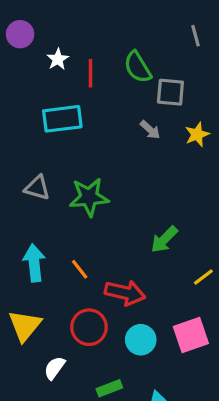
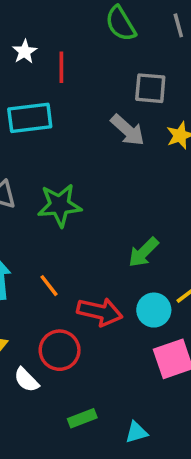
green semicircle: (138, 67) -> (121, 24), moved
gray arrow: (150, 130) -> (128, 130), size x1.5
cyan circle: (141, 340) -> (154, 310), moved
white semicircle: (55, 368) -> (26, 380), moved, turned -80

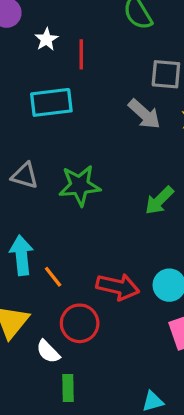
green arrow: (143, 252) -> (159, 200), moved
orange line: (49, 286) -> (53, 277), moved
green rectangle: (82, 418) -> (68, 388), moved, turned -70

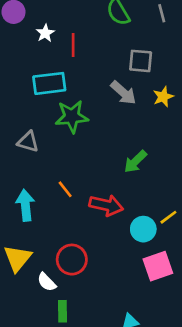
green star: (80, 185) -> (72, 117), moved
orange line: (53, 277) -> (65, 189), moved
red arrow: (118, 287) -> (106, 205), moved

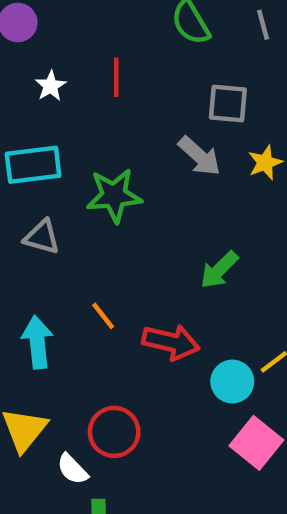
white star: (45, 33) -> (51, 86), moved
cyan rectangle: (49, 83) -> (33, 165), moved
pink square: (158, 266) -> (256, 443), turned -32

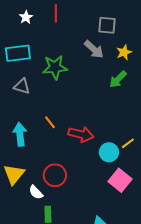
green arrow: (219, 270) -> (118, 79), moved

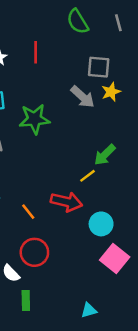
yellow star: (124, 52) -> (111, 92), moved
green arrow: (118, 79) -> (105, 155), moved
orange line: (50, 122) -> (28, 212), moved
yellow line: (128, 143) -> (87, 176), moved

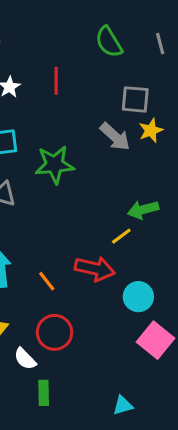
green arrow: (105, 155) -> (143, 210), turned 30

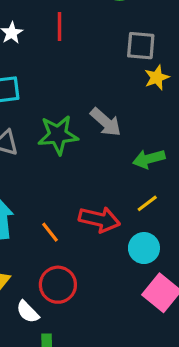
gray arrow: (115, 137) -> (106, 122), moved
green star: (55, 165) -> (58, 135), moved
yellow line: (121, 236) -> (147, 203), moved

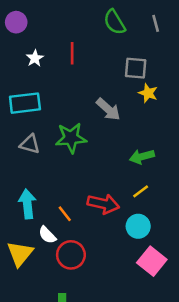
yellow star: (157, 78) -> (148, 93), turned -30
gray arrow: (106, 122) -> (108, 109), moved
white semicircle: (28, 312) -> (47, 235), moved

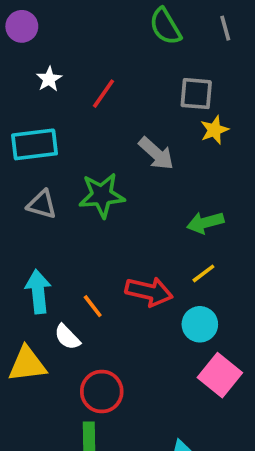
red line: (72, 53) -> (104, 94), moved, turned 35
yellow star: (148, 93) -> (214, 130), turned 30
yellow triangle: (20, 254) -> (27, 364), turned 44
red circle: (71, 255) -> (102, 392), moved

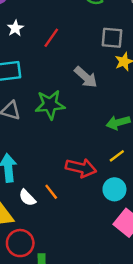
orange line: (93, 306) -> (51, 192), moved
red circle: (102, 392) -> (20, 243), moved

